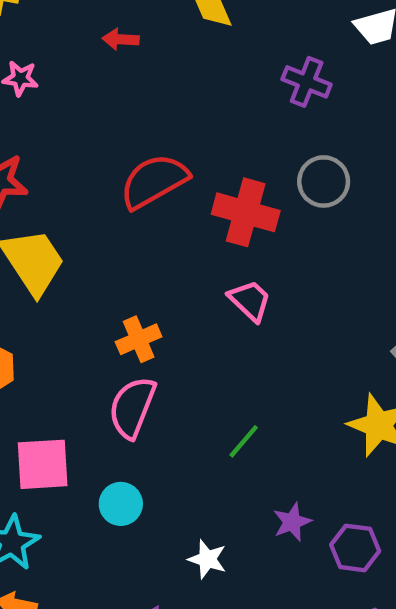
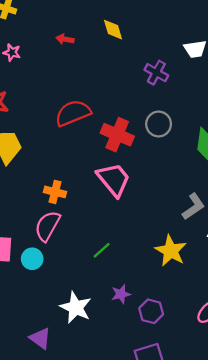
pink trapezoid: (250, 301) -> (114, 179), size x1.6
orange cross: (139, 339) -> (55, 192), turned 30
cyan circle: (121, 504) -> (32, 259), moved
white star: (207, 559) -> (76, 308), size x1.6

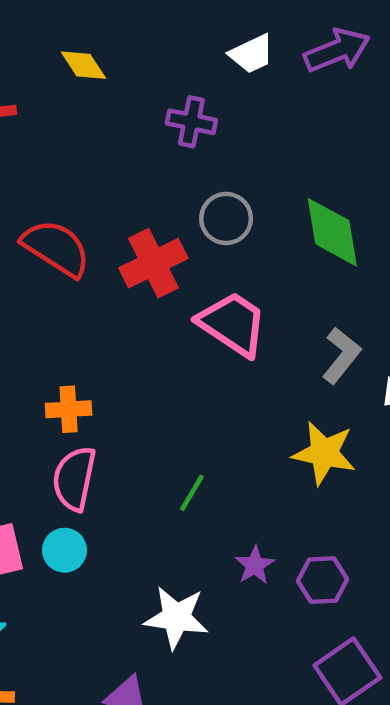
red semicircle: (73, 113) -> (56, 248), turned 72
red cross: (117, 135) -> (153, 263), turned -32
pink trapezoid: (114, 179) -> (233, 324), moved

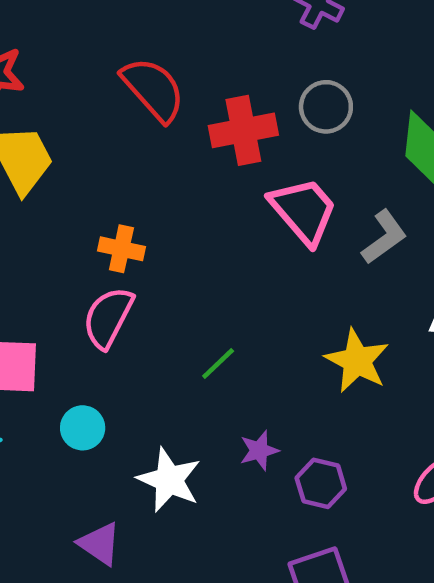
gray L-shape: (341, 355) -> (384, 237), moved
cyan circle: (64, 550) -> (83, 428), moved

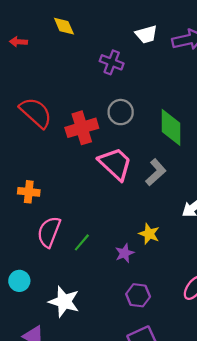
pink semicircle: (108, 318) -> (49, 232), moved
yellow star: (357, 361) -> (149, 234), size x0.7
purple star: (259, 450) -> (125, 253), moved

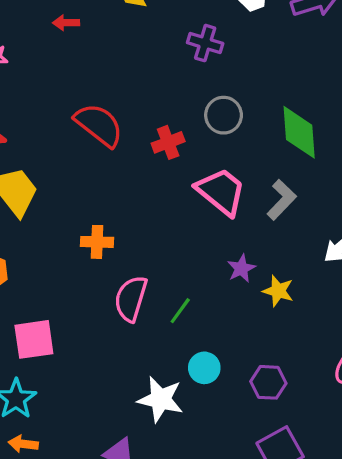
red cross: (82, 128) -> (168, 142), size x0.7
purple star: (125, 253) -> (241, 268), moved
cyan circle: (19, 281) -> (204, 368), moved

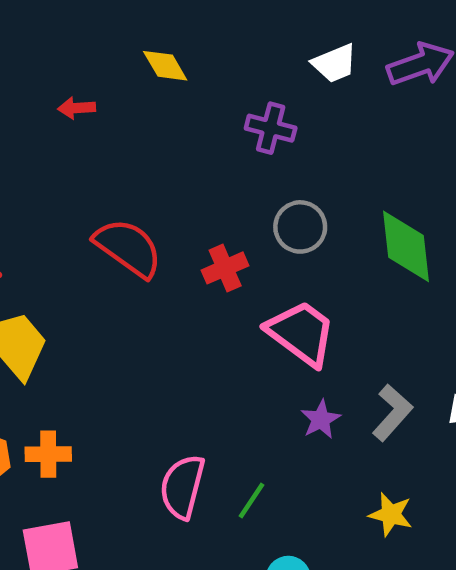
gray L-shape: (282, 200) -> (392, 413), moved
orange cross: (97, 242) -> (48, 454), moved
purple star: (241, 268) -> (321, 419), moved
yellow star: (278, 291) -> (391, 514), moved

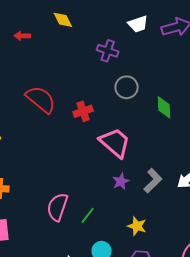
gray circle: (300, 227) -> (127, 87), moved
green diamond: (406, 246) -> (164, 107), size x0.7
yellow star: (391, 514) -> (137, 226), moved

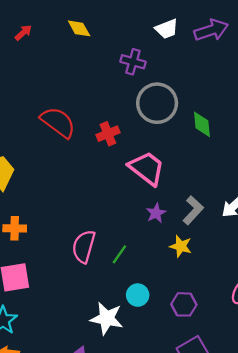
red arrow: (22, 36) -> (23, 33), moved, turned 140
gray circle: (127, 87) -> (157, 103), size x1.5
yellow star: (137, 226) -> (181, 246), moved

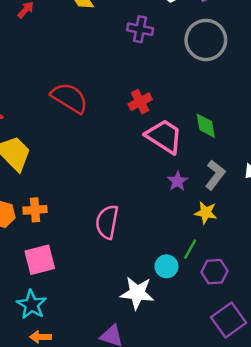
gray circle: (157, 103) -> (206, 40), moved
green diamond: (202, 124) -> (206, 126), moved
red cross: (108, 134) -> (140, 102), moved
green line: (119, 254) -> (190, 249), moved

